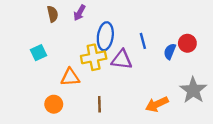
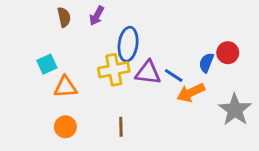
blue line: (143, 41) -> (174, 76), moved, turned -42
orange triangle: (70, 77) -> (65, 87), moved
orange arrow: (157, 104) -> (191, 93), moved

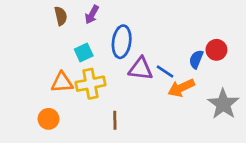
cyan square: (47, 64) -> (84, 53), moved
yellow cross: (114, 70) -> (90, 84), moved
orange circle: (65, 127) -> (48, 119), moved

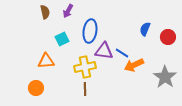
red circle: (216, 50) -> (168, 37), moved
blue semicircle: (196, 59) -> (145, 29), moved
yellow cross: (90, 84) -> (85, 67), moved

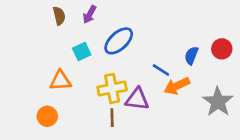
blue semicircle: (145, 29) -> (191, 55), moved
blue ellipse: (90, 31) -> (119, 41), turned 40
purple triangle: (104, 51) -> (137, 99), moved

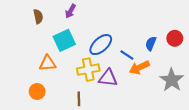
brown semicircle: (59, 16) -> (38, 16), moved
blue ellipse: (119, 41) -> (101, 45), moved
cyan square: (82, 51) -> (64, 40), size x1.5
brown line: (112, 118) -> (79, 99), moved

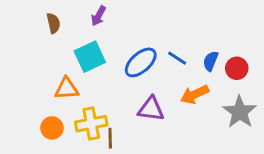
red circle: (175, 38) -> (237, 68), moved
blue line: (127, 55) -> (177, 58), moved
yellow cross: (88, 70) -> (91, 124), moved

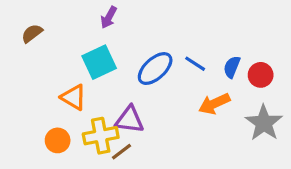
brown semicircle: (53, 23) -> (32, 33), moved, turned -114
orange triangle: (67, 89) -> (74, 97), turned 35
purple triangle: (151, 109) -> (129, 120), moved
brown line: (110, 138) -> (122, 152), turned 54

